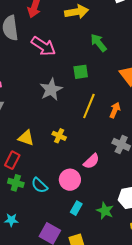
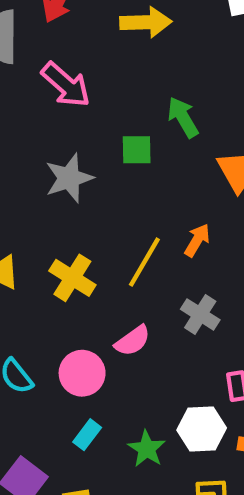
green arrow: (99, 43) -> (183, 117), moved
yellow line: (89, 106) -> (144, 262), moved
yellow cross: (59, 136) -> (72, 278), size x1.5

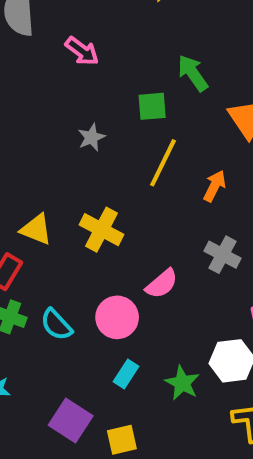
pink arrow: (66, 85) -> (82, 51), size x0.7
gray star: (69, 178) -> (91, 137), size x0.6
yellow line: (144, 262) -> (163, 163), moved

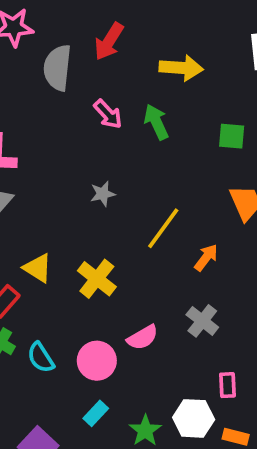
green arrow: (193, 73) -> (156, 122), moved
green square: (152, 106) -> (232, 136), moved

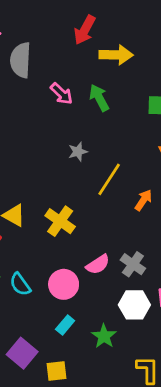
red arrow: (109, 41) -> (85, 30), moved
gray star: (103, 194) -> (78, 152), moved
gray cross: (202, 321) -> (133, 264), moved
white hexagon: (194, 418) -> (134, 305), moved

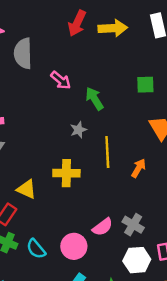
yellow arrow: (116, 55) -> (113, 28), moved
green arrow: (99, 98) -> (94, 99), moved
yellow line: (109, 179) -> (107, 152), turned -32
yellow cross: (60, 221) -> (66, 173), moved, turned -30

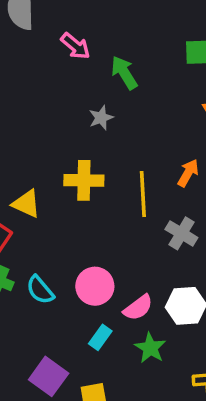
yellow line: (107, 152) -> (143, 194), moved
gray cross: (133, 225) -> (181, 233), moved
pink semicircle: (103, 227) -> (138, 308), moved

